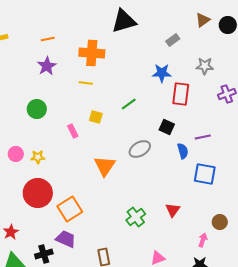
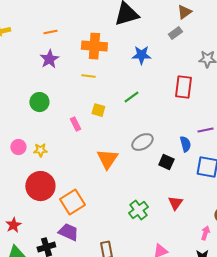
brown triangle: (203, 20) -> (184, 12), moved
blue star: (162, 73) -> (141, 55), moved
black square: (167, 127) -> (166, 162), moved

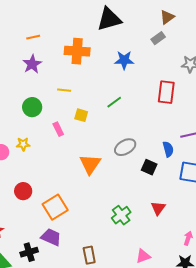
yellow line: (88, 76) -> (64, 90), moved
green circle: (39, 102) -> (32, 107), moved
yellow star: (40, 150) -> (23, 144), moved
red circle: (40, 186) -> (23, 191), size x0.6

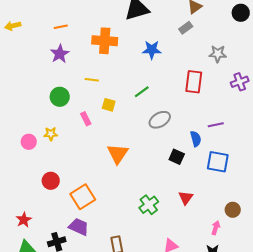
gray ellipse: (125, 147) -> (160, 120), moved

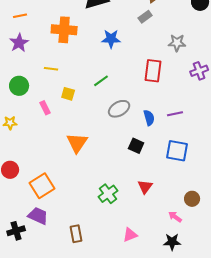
blue semicircle: (196, 139) -> (149, 118), moved
pink arrow: (216, 228) -> (175, 217), turned -72

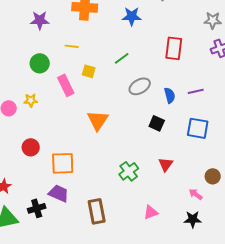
purple star: (19, 43) -> (40, 20), turned 30
gray star: (177, 43) -> (213, 20), moved
pink rectangle: (45, 108) -> (66, 85), size x1.5
orange square: (42, 186) -> (63, 163), turned 30
brown rectangle: (76, 234) -> (97, 211), size x1.4

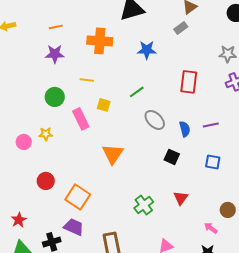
gray ellipse: (140, 86) -> (155, 120), turned 75
blue square: (198, 128) -> (213, 162), size x0.7
orange square: (63, 163) -> (78, 197), turned 35

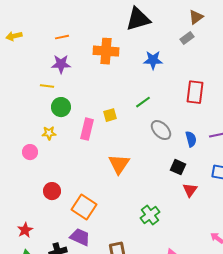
yellow line: (87, 80) -> (47, 86), moved
yellow square: (104, 105) -> (110, 115), turned -32
pink rectangle: (81, 119) -> (87, 129), turned 40
yellow star: (46, 134) -> (49, 133), moved
red triangle: (181, 198) -> (190, 190), moved

